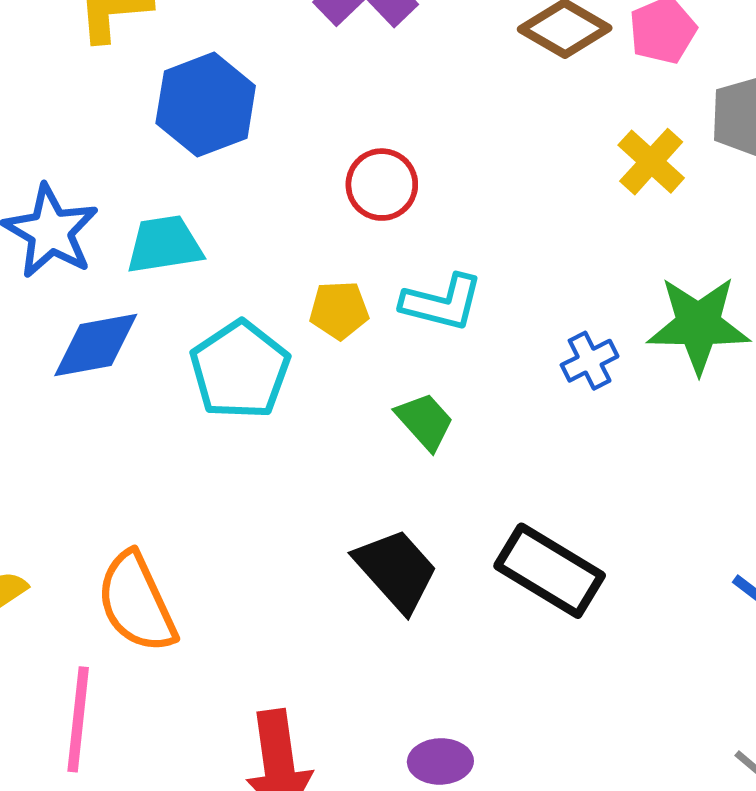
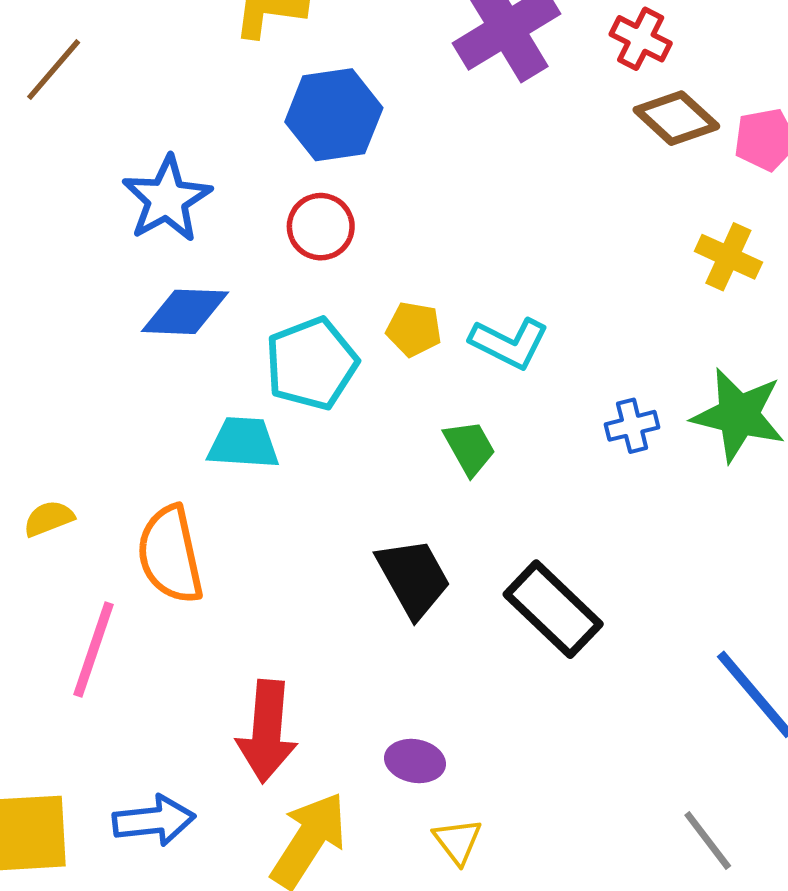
yellow cross: (651, 162) -> (728, 257), turned -30
red circle: (382, 185) -> (321, 227), moved
cyan trapezoid: (164, 245) -> (243, 443), moved

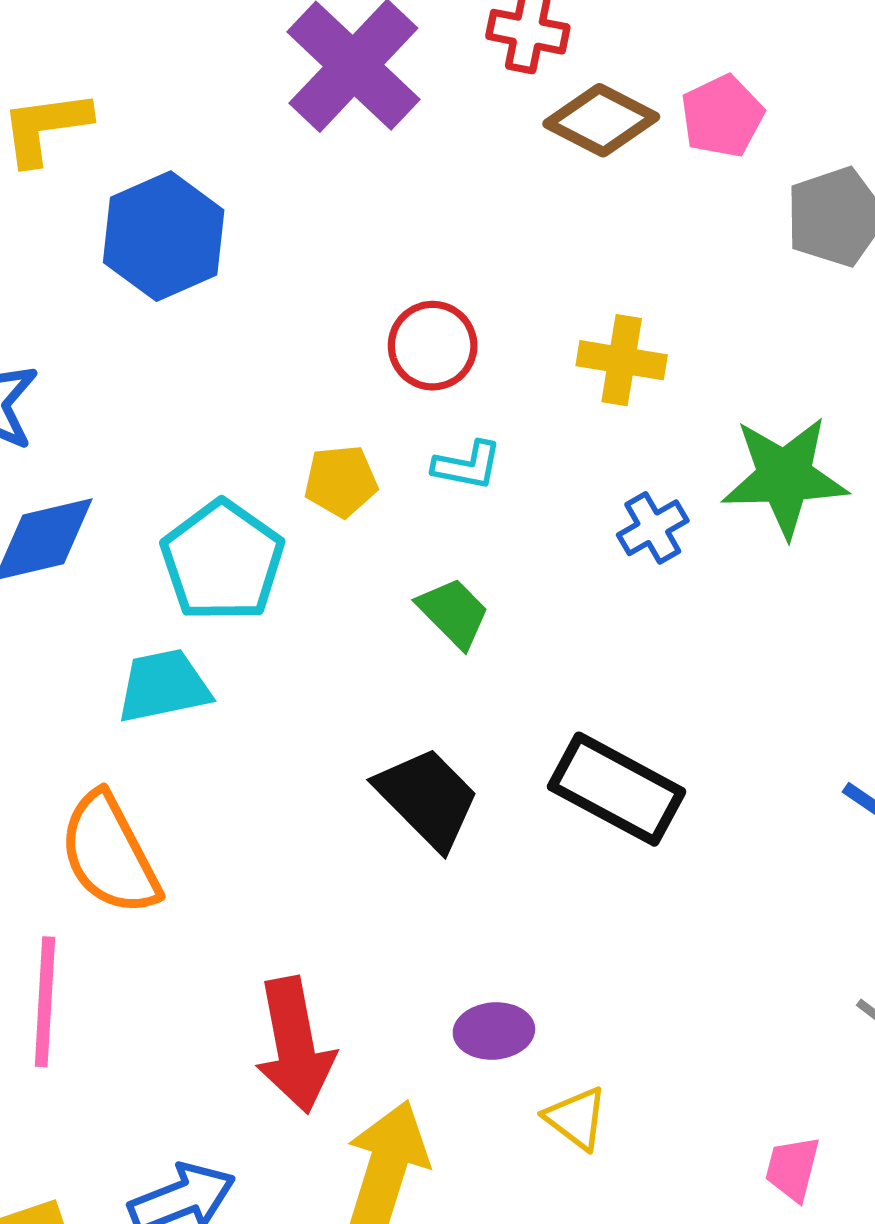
red circle: (321, 227) -> (433, 346), moved
yellow cross: (728, 257) -> (622, 360), moved
cyan L-shape: (509, 343) -> (467, 465), size x0.7

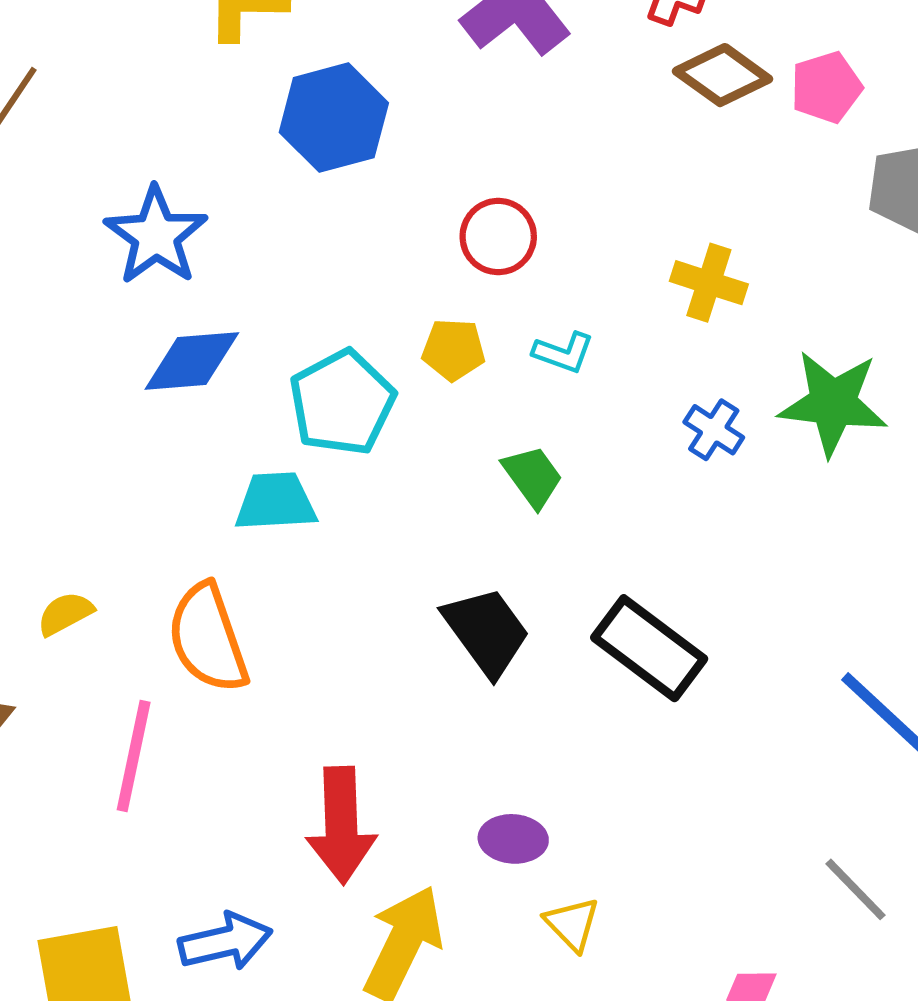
red circle: (433, 346) -> (498, 237), moved
blue cross: (653, 528) -> (714, 430), turned -36

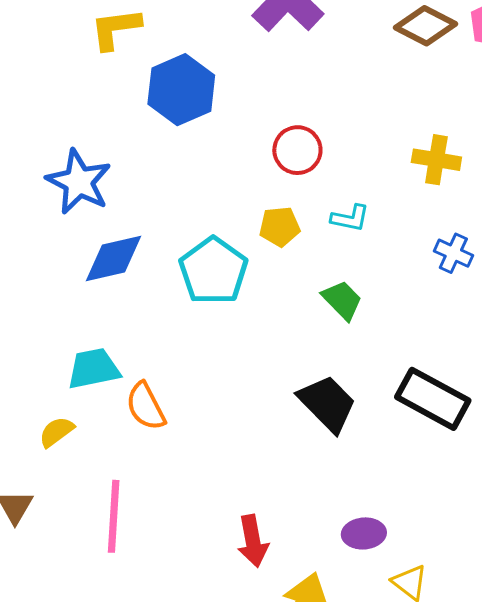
cyan trapezoid: (276, 502) -> (94, 369), moved
orange semicircle: (208, 638) -> (146, 406), moved, size x0.7
red arrow: (341, 825) -> (253, 541), size x0.7

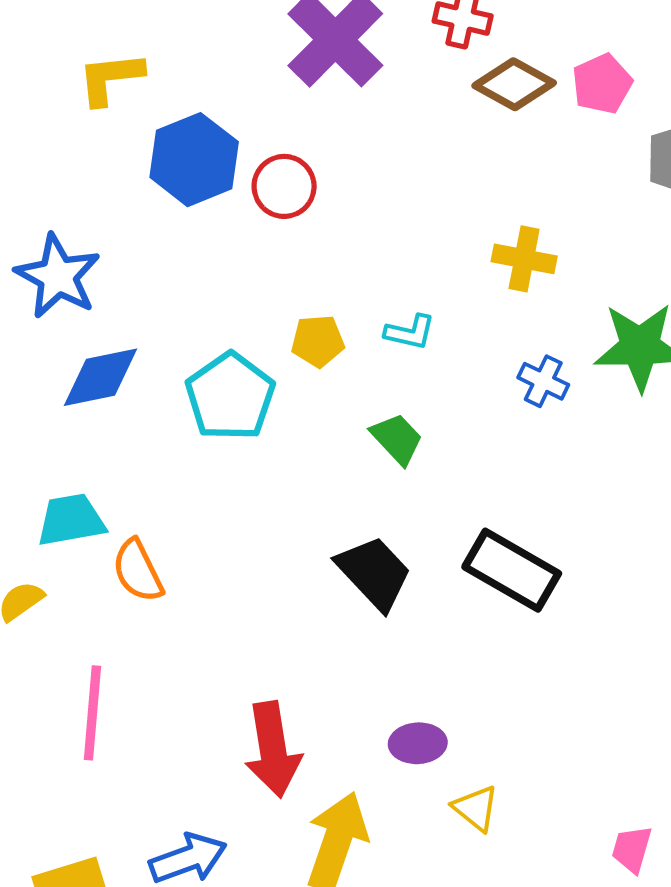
red circle: (297, 150) -> (284, 186), moved
red arrow: (253, 541) -> (273, 750), size x1.4

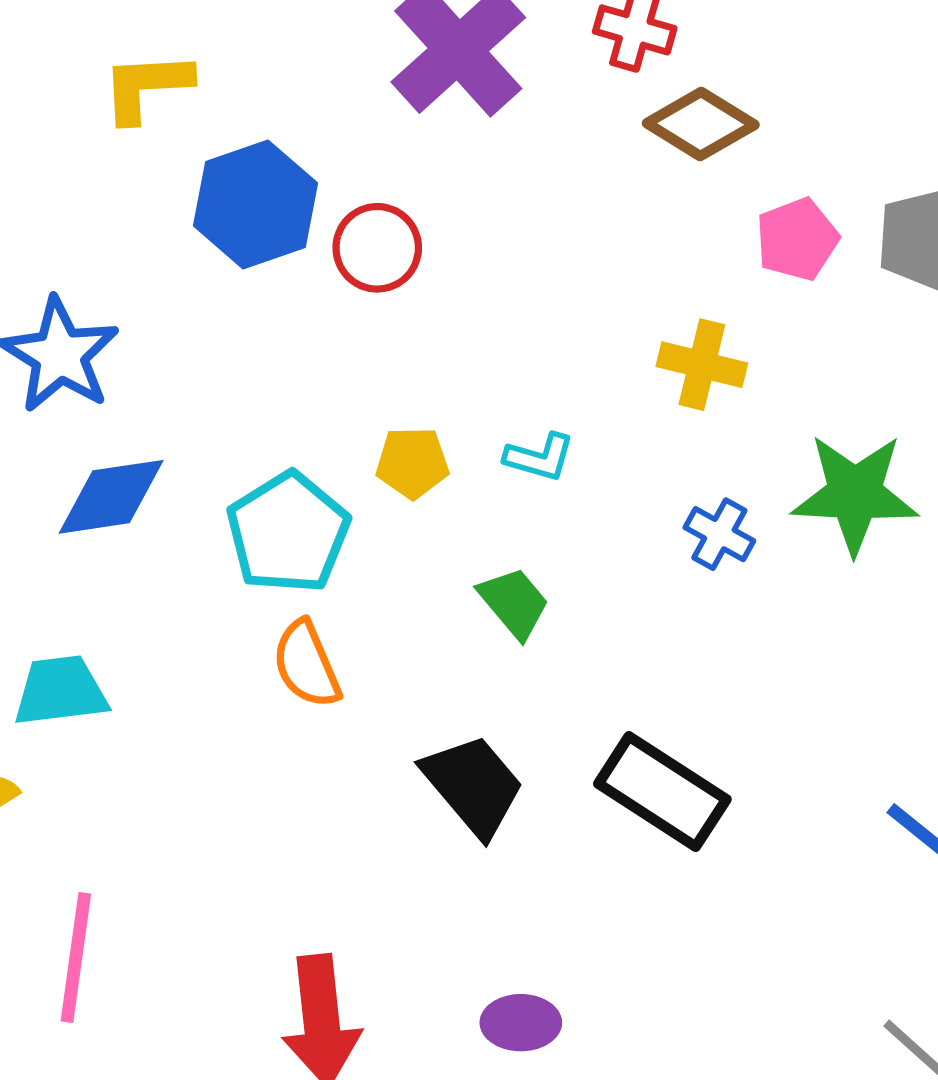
pink pentagon: (602, 84) -> (797, 239), moved
orange semicircle: (138, 571) -> (306, 664), moved

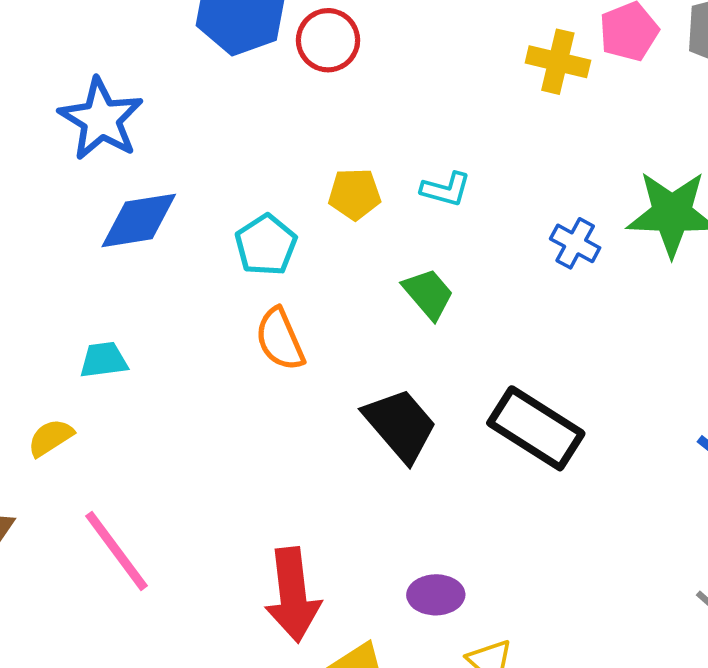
yellow cross: (702, 365) -> (558, 62), moved
cyan pentagon: (288, 533) -> (266, 245), size x0.7
cyan trapezoid: (60, 691) -> (104, 360), size x0.7
pink line: (76, 958) -> (116, 551), turned -44

